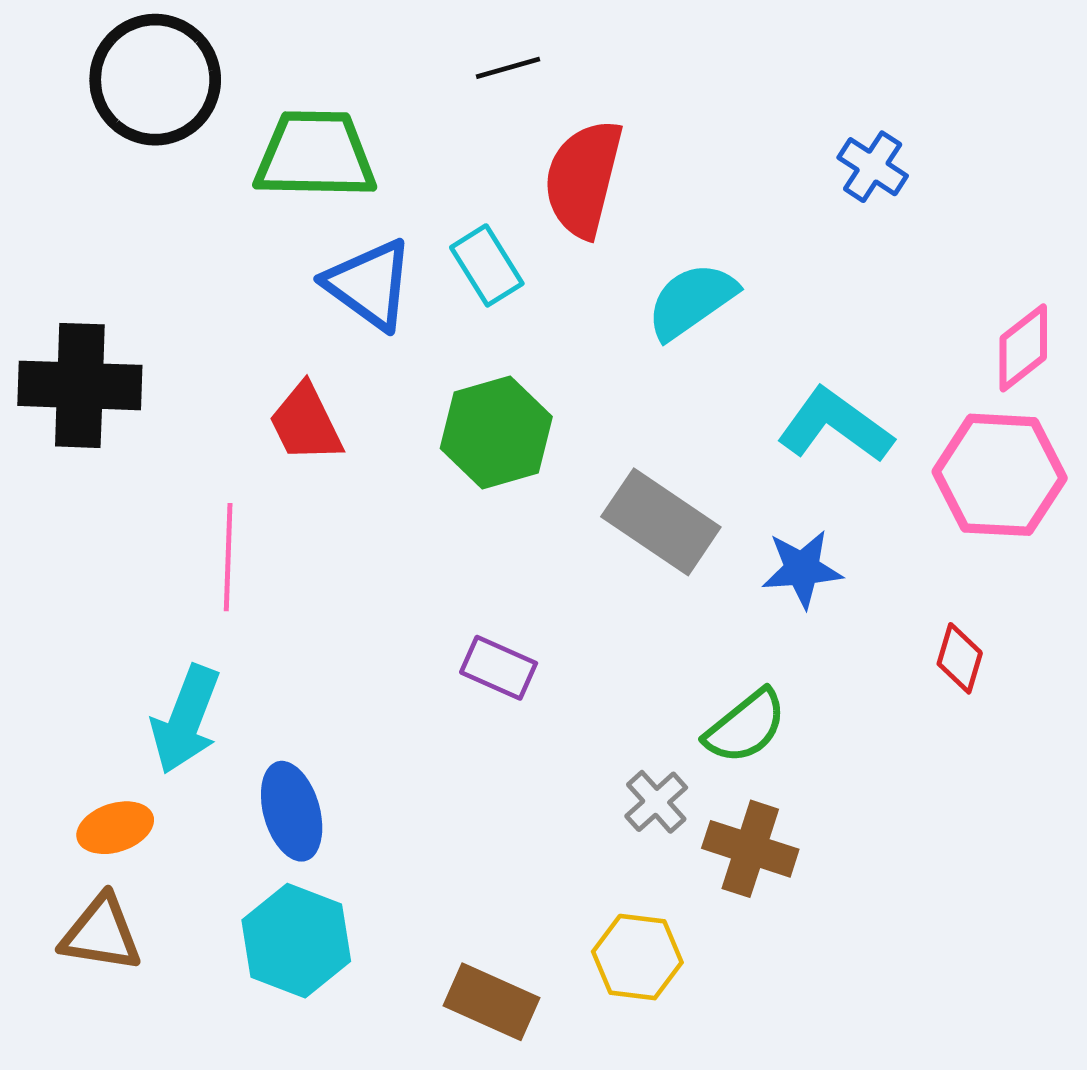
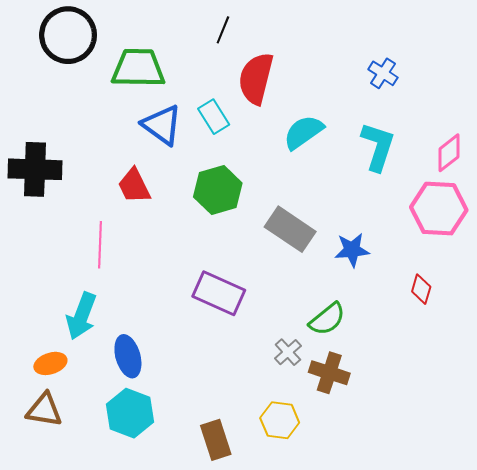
black line: (508, 68) -> (223, 30), turned -52
cyan L-shape: (835, 425) -> (378, 147), moved, turned 72
purple rectangle: (499, 668) -> (219, 293), size x1.6
brown rectangle: (492, 1002) -> (216, 440), turned 48

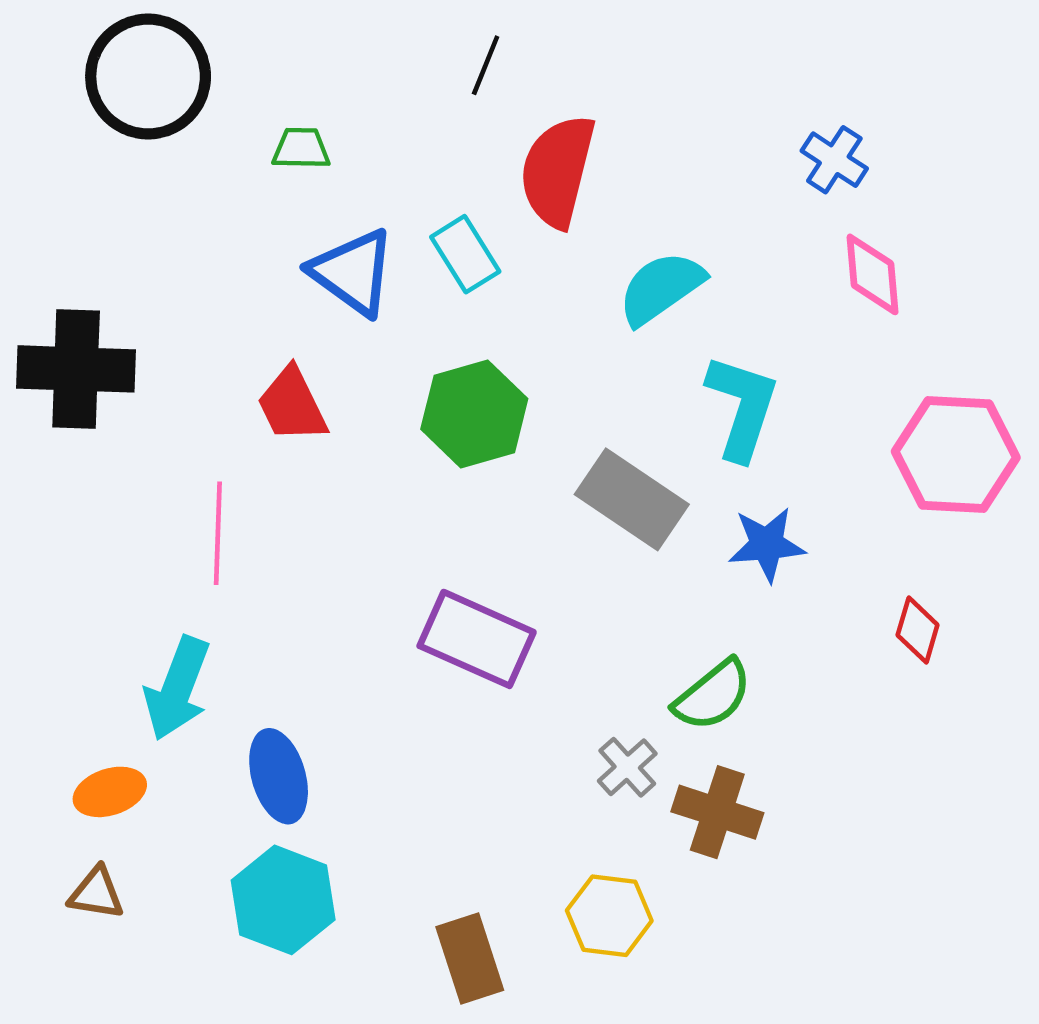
green trapezoid: (138, 68) -> (301, 148), size x0.5
cyan L-shape: (378, 147) -> (742, 407), moved
pink diamond: (449, 153) -> (873, 274), moved, turned -57
brown triangle: (44, 410) -> (96, 893), size x0.7

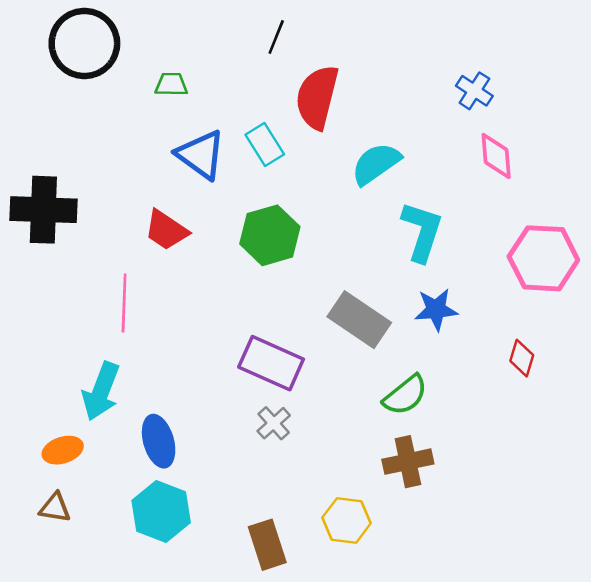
red trapezoid: (292, 405) -> (166, 230), turned -30
gray rectangle: (632, 499) -> (359, 320), moved
gray cross: (627, 767) -> (274, 423), moved
brown cross: (717, 812) -> (408, 462), turned -30

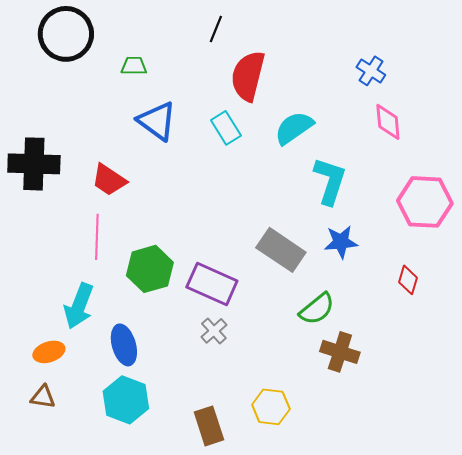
cyan rectangle: (265, 144) -> (226, 128), moved
red trapezoid: (166, 230) -> (109, 180), moved
green hexagon: (270, 235) -> (150, 269), moved
brown cross: (408, 462) -> (340, 352), moved, turned 30

